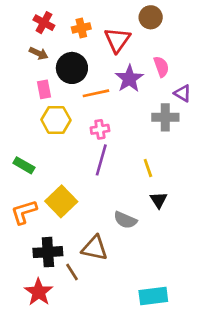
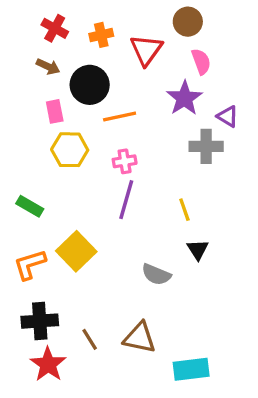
pink semicircle: (161, 67) -> (201, 62), moved
purple star: (129, 79) -> (184, 98), moved
brown triangle: (95, 248) -> (140, 338), moved
black cross: (48, 252) -> (40, 321), moved

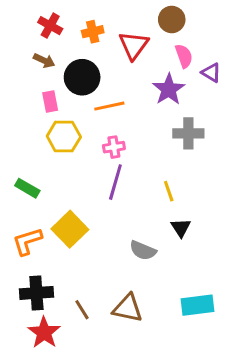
purple triangle: (228, 116) -> (211, 73), moved
cyan rectangle: (191, 369) -> (198, 305), moved

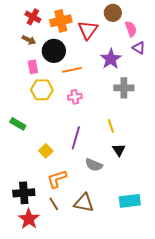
orange cross: (93, 32) -> (61, 21), size x1.5
pink semicircle: (184, 56) -> (131, 29), moved
purple line: (115, 182) -> (76, 138), moved
yellow square: (70, 229) -> (46, 151), size x0.6
orange L-shape: (27, 241) -> (57, 179), moved

